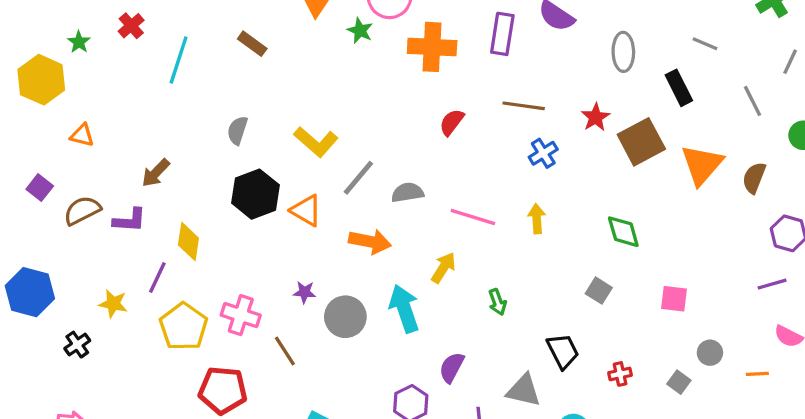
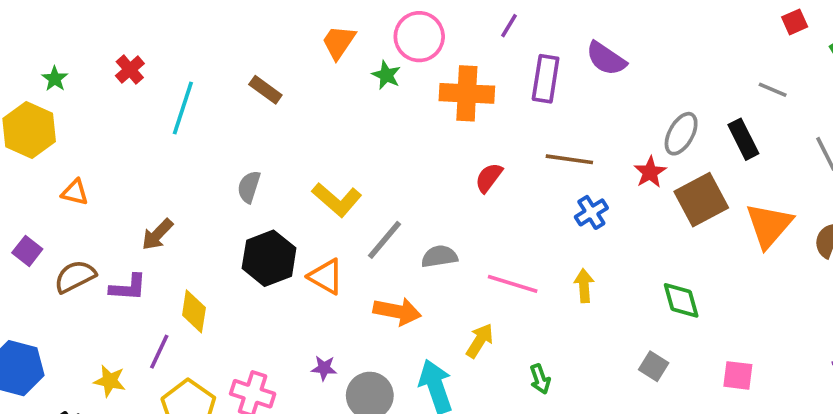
green star: (79, 42) -> (55, 79), moved
gray ellipse: (623, 52) -> (681, 134), moved, turned 30

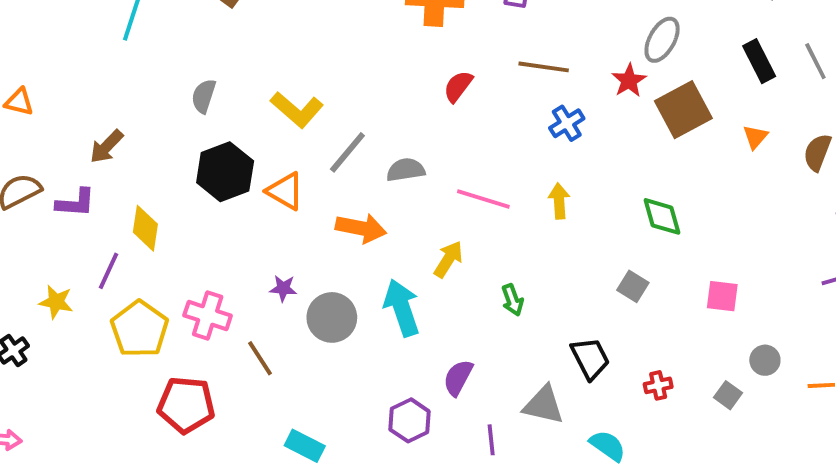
black rectangle: (743, 139) -> (759, 61), moved
orange triangle: (769, 225) -> (755, 137), size x0.5

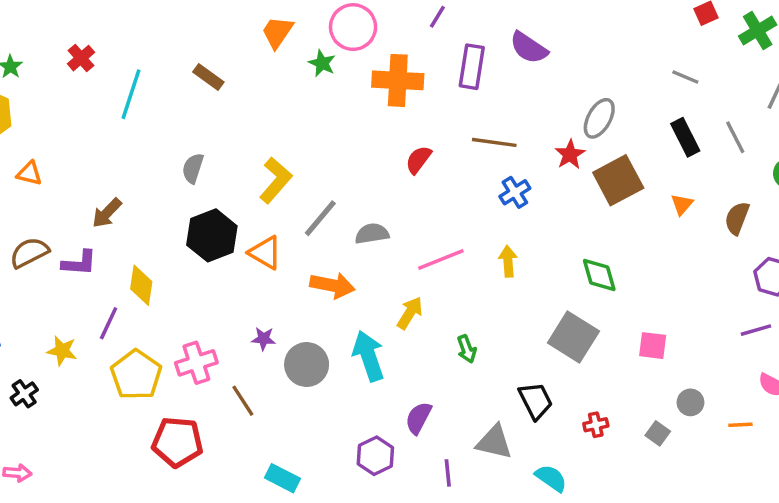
yellow L-shape: (297, 110) -> (276, 180), turned -90
pink line: (483, 199) -> (441, 259), turned -39
gray square: (633, 286) -> (573, 337), size x1.8
pink cross: (208, 316) -> (196, 363), turned -36

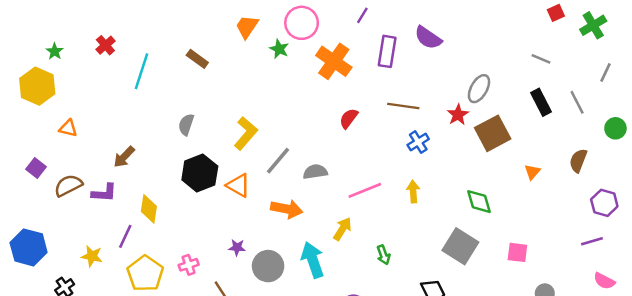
orange cross: (398, 80) -> (334, 61), turned 32
orange triangle: (682, 204) -> (532, 172), moved
pink cross: (196, 363) -> (189, 265), size x0.7

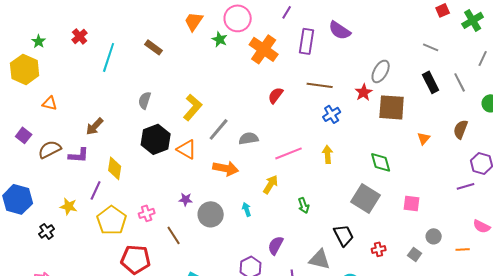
brown square: (493, 133) -> (392, 107), turned 32
purple line: (592, 241) -> (466, 186), moved
cyan arrow: (313, 260) -> (247, 209), size x0.5

